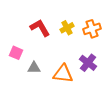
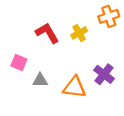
orange cross: (92, 29) -> (109, 16), moved

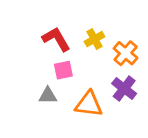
orange cross: (109, 16) -> (126, 53), moved, turned -30
pink square: (19, 63) -> (63, 70), moved, turned -35

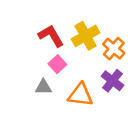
yellow cross: (94, 39) -> (86, 36), size x1.5
pink square: (63, 70) -> (57, 64), turned -30

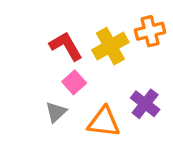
orange cross: (114, 49) -> (150, 31), moved, turned 35
gray triangle: (43, 87) -> (56, 112), turned -42

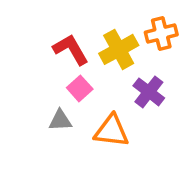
purple cross: (145, 104) -> (149, 92), moved
gray triangle: (56, 112) -> (60, 120), turned 40

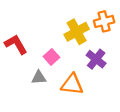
red L-shape: (71, 49) -> (16, 44), moved

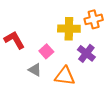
yellow cross: (77, 32) -> (69, 29), turned 30
gray triangle: (39, 78) -> (35, 70), turned 32

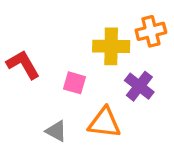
pink square: (46, 51) -> (75, 83), turned -32
gray triangle: (35, 70) -> (56, 131), moved

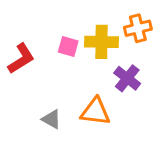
red L-shape: (23, 65) -> (21, 59), turned 88
pink square: (75, 83) -> (68, 46), moved

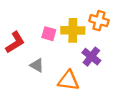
orange cross: (138, 28) -> (99, 21), turned 30
gray triangle: (51, 119) -> (37, 65), moved

